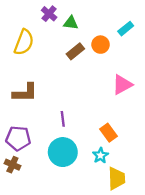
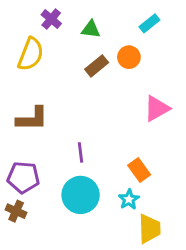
purple cross: (49, 14) -> (51, 19), moved
cyan rectangle: (126, 29) -> (149, 23), moved

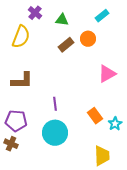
cyan star: (129, 199) -> (115, 124), moved

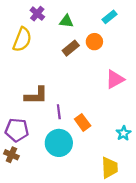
brown L-shape: (22, 81) -> (36, 95), moved
orange rectangle: (95, 116) -> (83, 122), moved

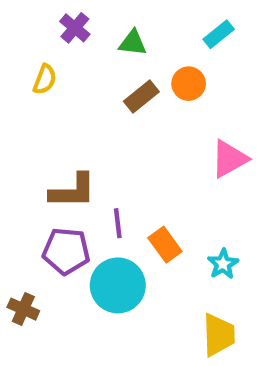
yellow semicircle: (22, 39) -> (45, 79), size x0.6
purple pentagon: (17, 130) -> (66, 251), moved
cyan star: (123, 133) -> (223, 264), moved

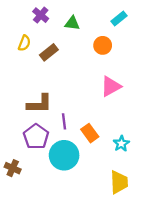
brown rectangle: (141, 97) -> (49, 52), moved
pink triangle: (229, 159) -> (111, 86), moved
purple pentagon: (66, 251) -> (36, 137), turned 30

